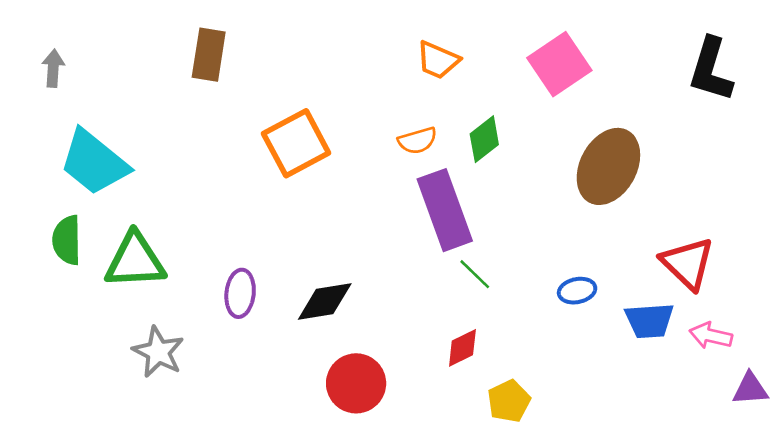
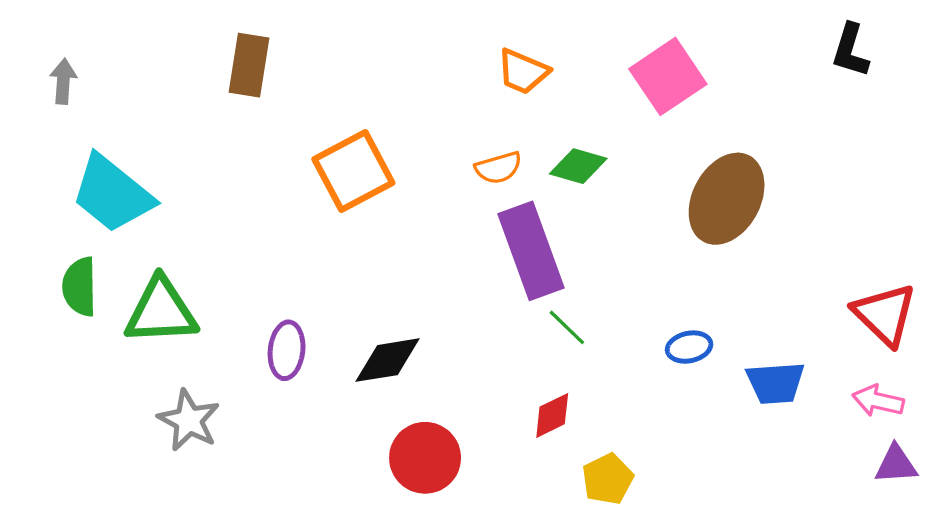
black L-shape: (711, 70) -> (850, 50), moved, size x0.7
green diamond: (484, 139) -> (578, 166), turned 54
red triangle: (688, 263) -> (885, 314), moved
pink arrow: (711, 336) -> (878, 401), moved

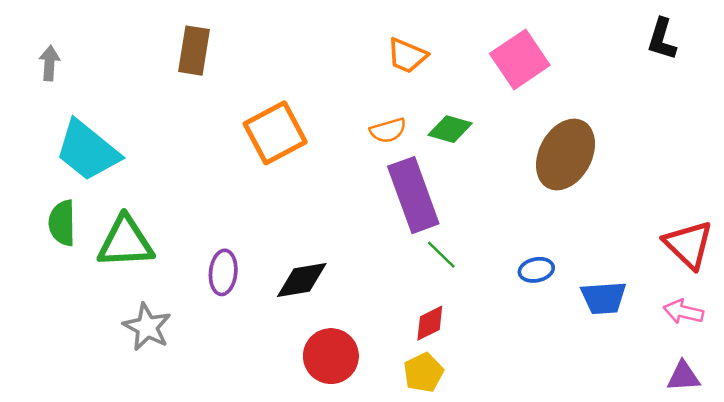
purple triangle: (896, 464) -> (683, 376), moved
yellow pentagon: (608, 479) -> (423, 373), moved

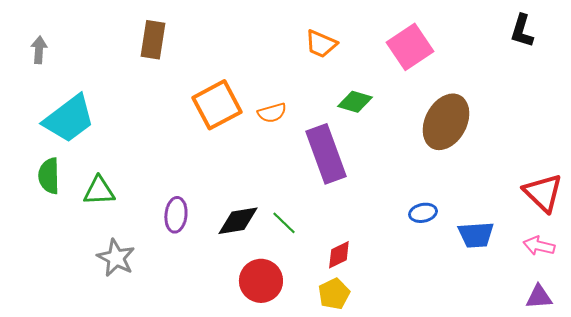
orange semicircle: (388, 130) -> (272, 113), moved
cyan trapezoid: (87, 151) -> (69, 119), turned -76
green triangle: (126, 242) -> (99, 191), size x0.7
green line: (441, 255) -> (284, 223), moved

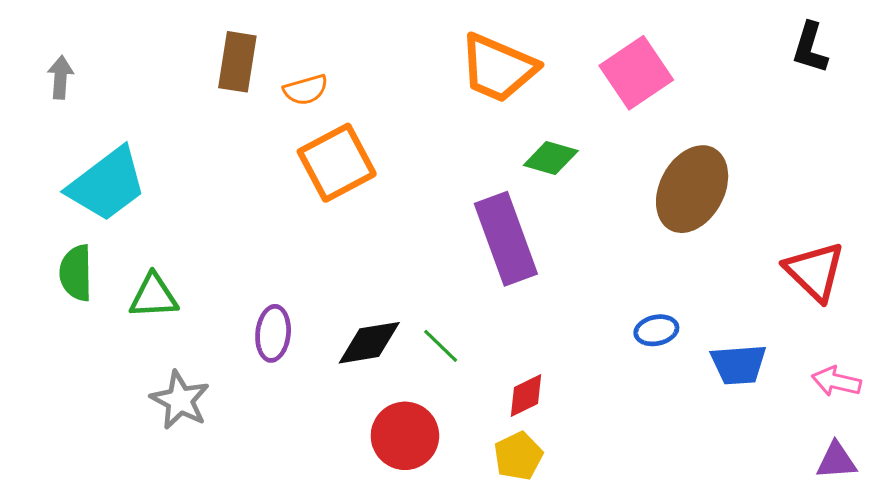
orange trapezoid: (321, 44) -> (498, 68), size x1.6
orange semicircle: (272, 113) -> (306, 90), moved
red triangle: (543, 193) -> (815, 271), moved

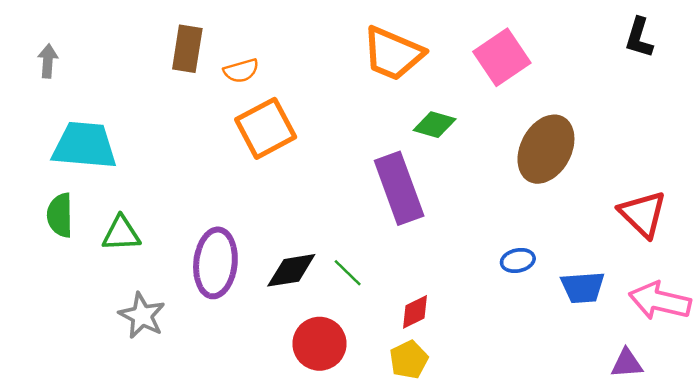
cyan trapezoid: (107, 184) -> (84, 145), turned -138
purple ellipse: (273, 333) -> (215, 263), size x1.6
pink arrow: (836, 381) -> (660, 301), size x1.6
purple triangle: (836, 461) -> (627, 363), moved

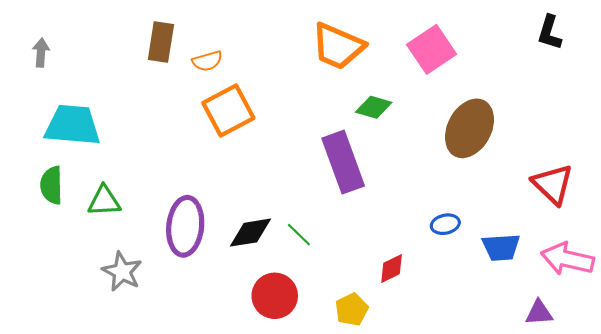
red diamond: (415, 312) -> (392, 268), moved

